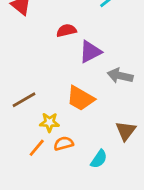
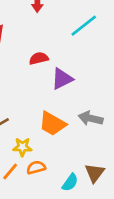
gray arrow: (120, 76) -> (91, 118), moved
brown triangle: (126, 131) -> (95, 173), moved

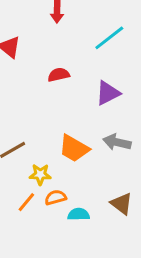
purple triangle: (62, 79) -> (108, 93), moved
brown triangle: (95, 173) -> (122, 204), turned -30
cyan semicircle: (70, 182) -> (79, 214), moved, turned -126

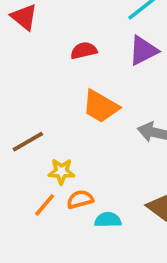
purple triangle: (108, 93) -> (143, 51), moved
orange trapezoid: (74, 148) -> (100, 106), moved

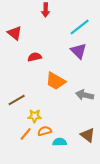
red semicircle: (84, 51) -> (35, 57), moved
purple triangle: (143, 51) -> (79, 51), turned -48

